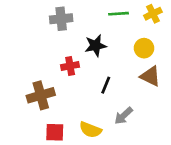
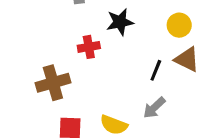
black line: (106, 85) -> (156, 70), moved

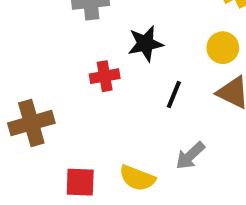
black line: (156, 70) -> (174, 95), moved
brown cross: (53, 83) -> (31, 123), moved

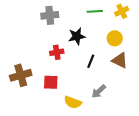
red square: (80, 182) -> (51, 82), moved

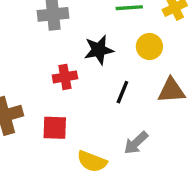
yellow circle: (115, 38) -> (149, 47), moved
brown triangle: (120, 60) -> (171, 90), turned -30

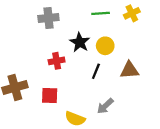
yellow circle: (149, 47) -> (105, 46), moved
black star: (99, 50) -> (80, 42), turned -30

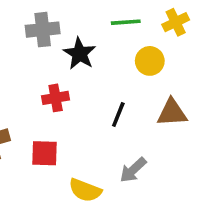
black star: (80, 42) -> (80, 54), moved
yellow circle: (105, 46) -> (150, 61), moved

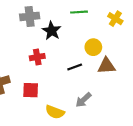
yellow cross: (176, 22) -> (115, 19), moved, turned -32
yellow circle: (150, 61) -> (93, 47), moved
black line: (118, 115) -> (75, 67), turned 48

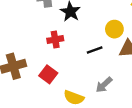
red square: (31, 90) -> (48, 74), turned 35

